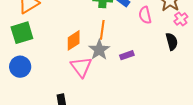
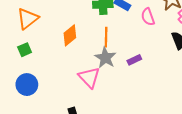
green square: (22, 33) -> (25, 50), size x0.6
orange diamond: (74, 40) -> (70, 35), moved

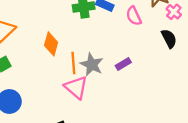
orange diamond: (70, 35) -> (51, 44), turned -30
orange line: (106, 37) -> (73, 63), moved

